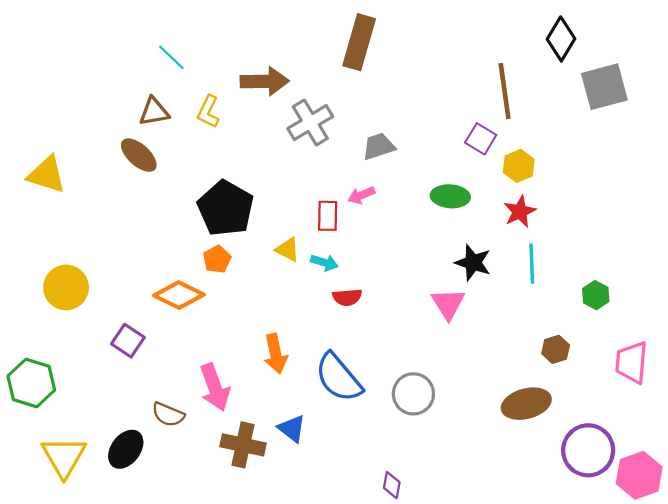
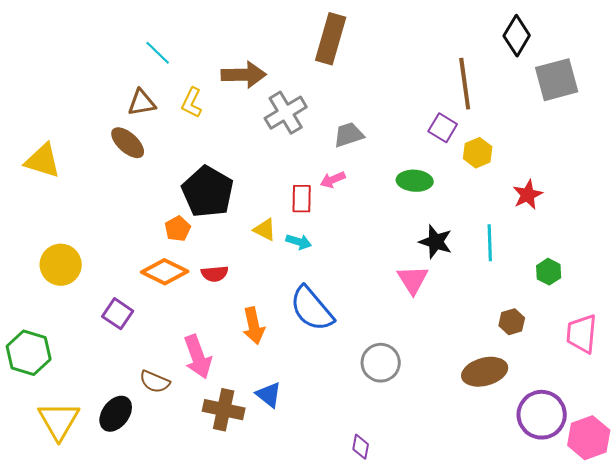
red star: (520, 212) -> (528, 195), moved
orange pentagon: (217, 259) -> (178, 229), moved
red semicircle: (347, 297) -> (215, 274), moved
blue semicircle: (339, 378) -> (312, 309), moved

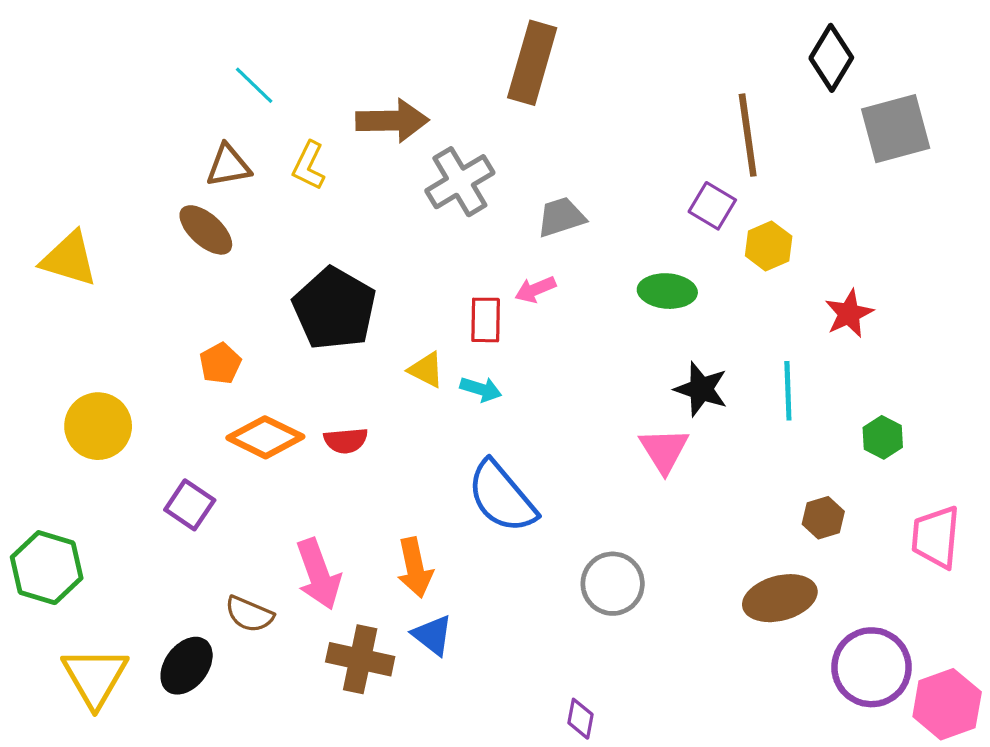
orange pentagon: (178, 229) -> (220, 363), moved
orange arrow: (254, 326) -> (415, 568), moved

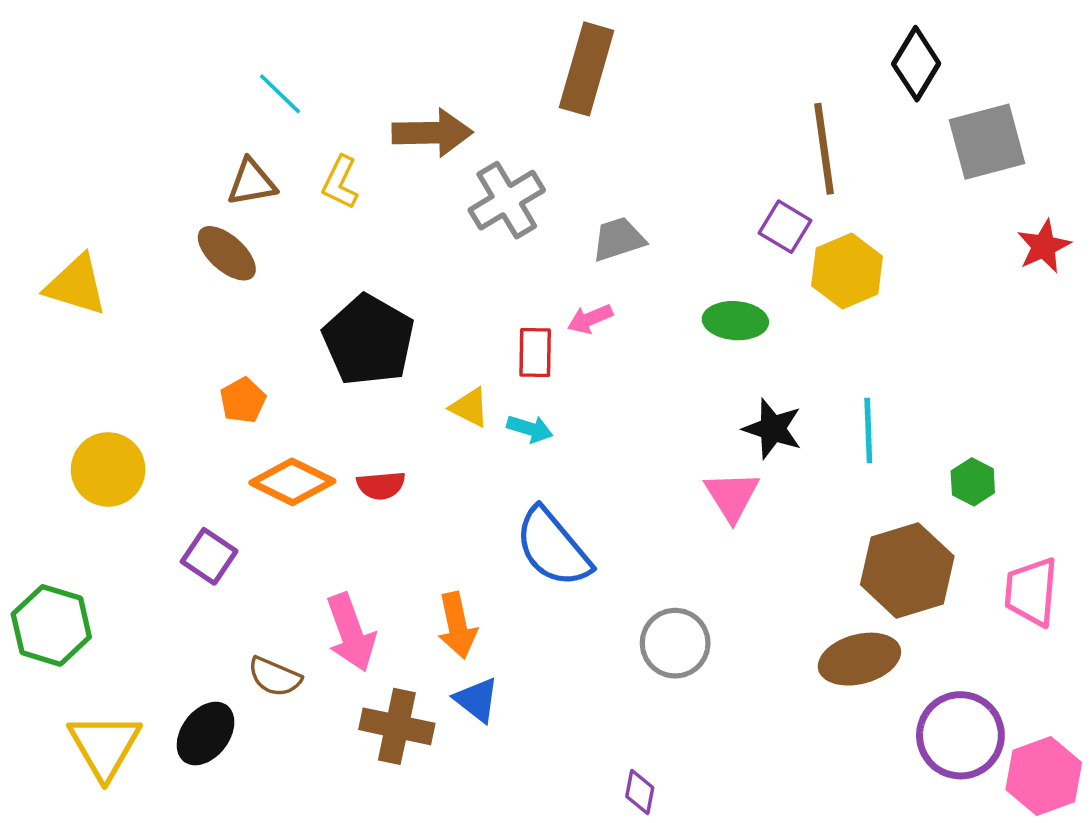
yellow hexagon: (769, 246) -> (847, 271), size x1.4
red star: (849, 314) -> (1044, 246), moved
brown hexagon: (823, 518) -> (907, 570), size x2.0

